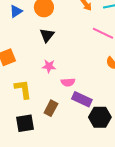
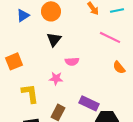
pink star: (49, 66) -> (56, 78), moved
pink semicircle: (68, 82) -> (72, 61), moved

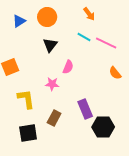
cyan line: (117, 10) -> (84, 37), moved, turned 40
pink semicircle: (72, 61) -> (68, 67), turned -64
purple rectangle: (89, 103) -> (85, 109), turned 42

